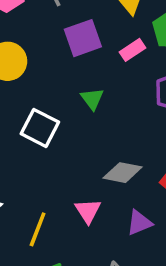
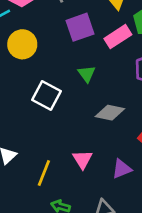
pink rectangle: (132, 50) -> (118, 37), size x1.4
gray diamond: (123, 173) -> (110, 113), moved

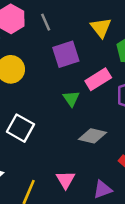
pink rectangle: (118, 37) -> (98, 79), moved
white square: (46, 96) -> (20, 128), moved

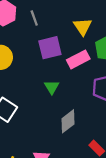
pink rectangle: (98, 79) -> (78, 59), moved
gray diamond: (92, 136) -> (68, 121), turned -55

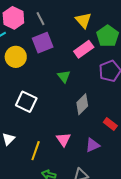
purple square: (50, 48) -> (43, 43), moved

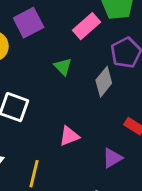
gray diamond: (82, 104) -> (104, 82), moved
pink triangle: (63, 139) -> (69, 136), moved, turned 49

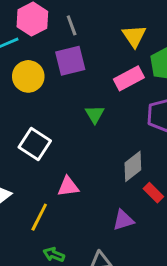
gray diamond: (104, 82) -> (133, 166), moved
pink triangle: (69, 136) -> (68, 187), moved

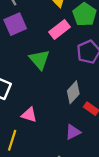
green triangle: (95, 114) -> (39, 60), size x1.5
pink triangle: (68, 187) -> (29, 115), turned 35

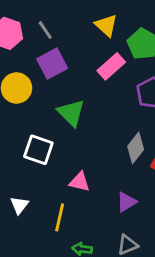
green triangle: (39, 60) -> (71, 113), moved
purple triangle: (73, 132) -> (126, 202), moved

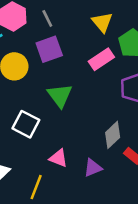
purple triangle: (126, 202) -> (93, 168), moved

